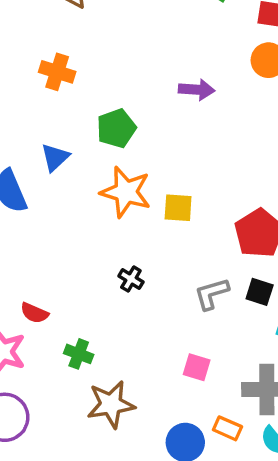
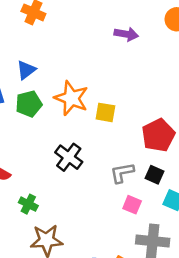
green pentagon: (116, 128) -> (29, 104), moved
black cross: (131, 279) -> (69, 157), size x1.6
pink square: (197, 367) -> (132, 205), moved

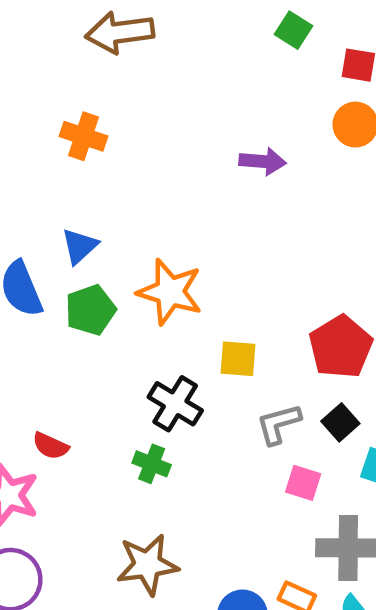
yellow square: (105, 112) -> (238, 359), moved
black square: (155, 175) -> (340, 422), turned 30
green cross: (28, 204) -> (152, 464), moved

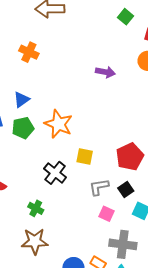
green cross: (152, 464) -> (36, 208), moved

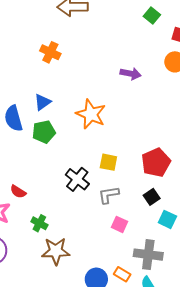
orange star: (58, 124) -> (91, 114), moved
gray L-shape: (99, 187) -> (109, 195), moved
green cross: (36, 208) -> (39, 223), moved
pink square: (107, 214) -> (119, 224), moved

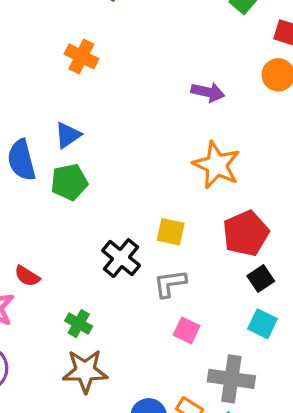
orange star: (91, 114) -> (217, 165), moved
black square: (152, 197) -> (261, 278), moved
green cross: (39, 223) -> (79, 324), moved

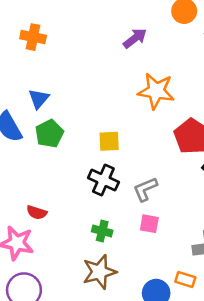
purple arrow: (208, 92) -> (135, 38), turned -35
yellow square: (171, 232) -> (109, 141), moved
green cross: (79, 324) -> (102, 231), moved
pink square: (187, 330) -> (149, 224), moved

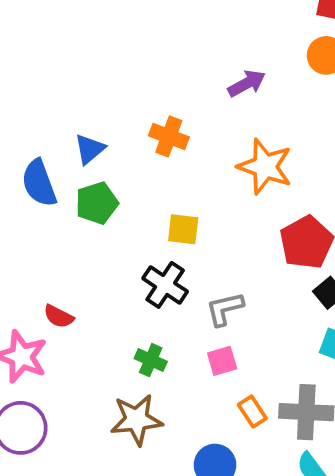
orange cross: (33, 37) -> (169, 136), moved
pink square: (149, 224) -> (222, 361), turned -36
orange rectangle: (185, 279) -> (252, 411), moved, turned 30

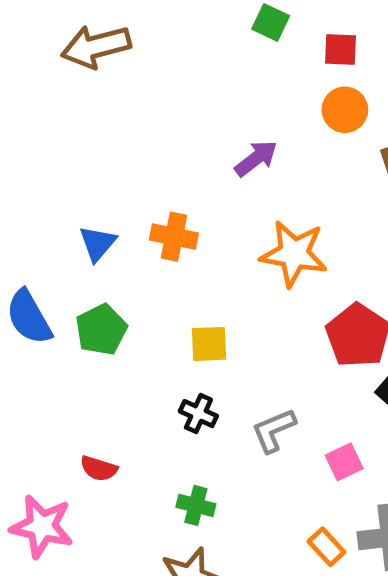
blue triangle: (90, 149) -> (98, 243), moved
black cross: (165, 285) -> (198, 414), size x0.7
red semicircle: (59, 316) -> (99, 469), moved
pink square: (222, 361) -> (344, 462), moved

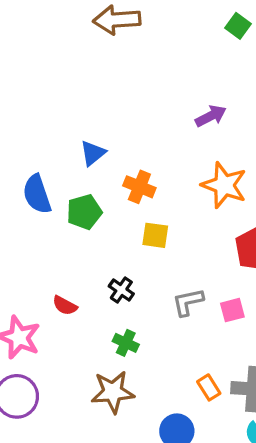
orange cross: (174, 237) -> (139, 187), moved
black cross: (198, 414) -> (121, 290), moved
pink square: (344, 462) -> (232, 310), moved

